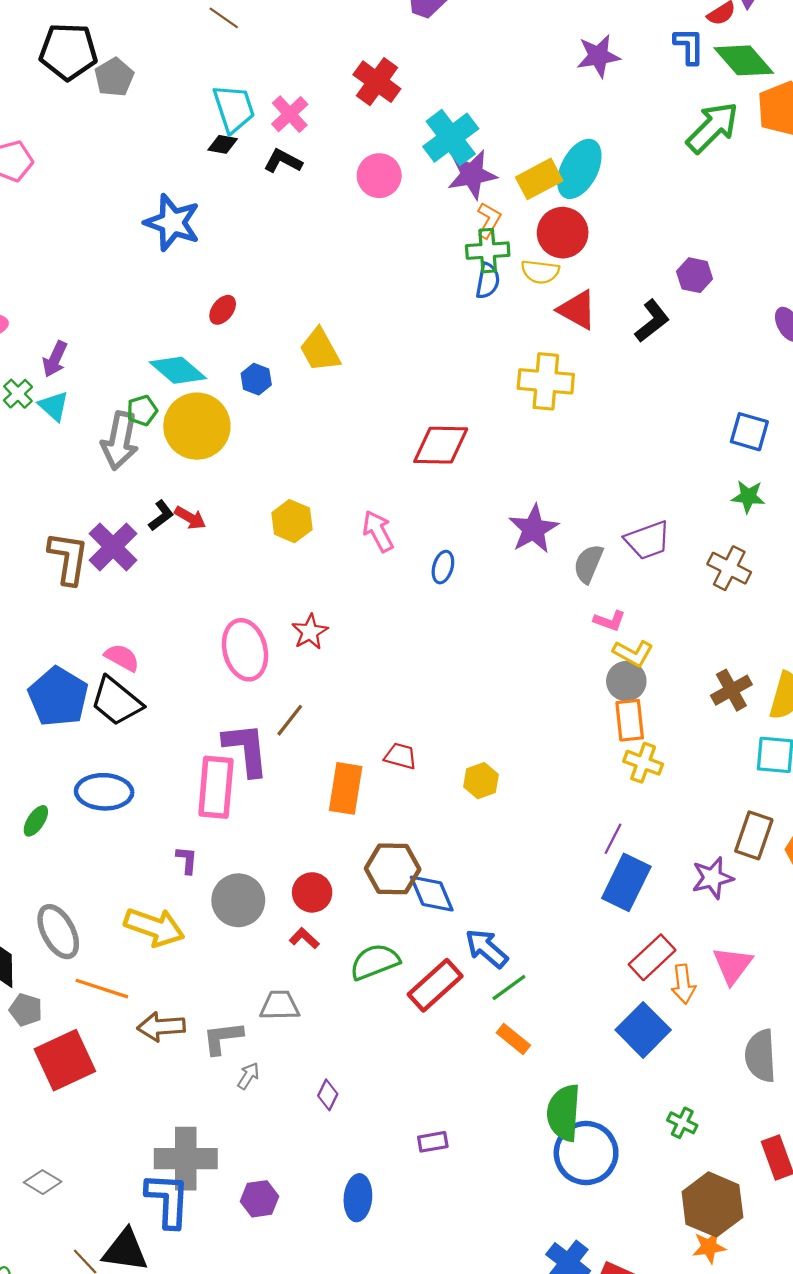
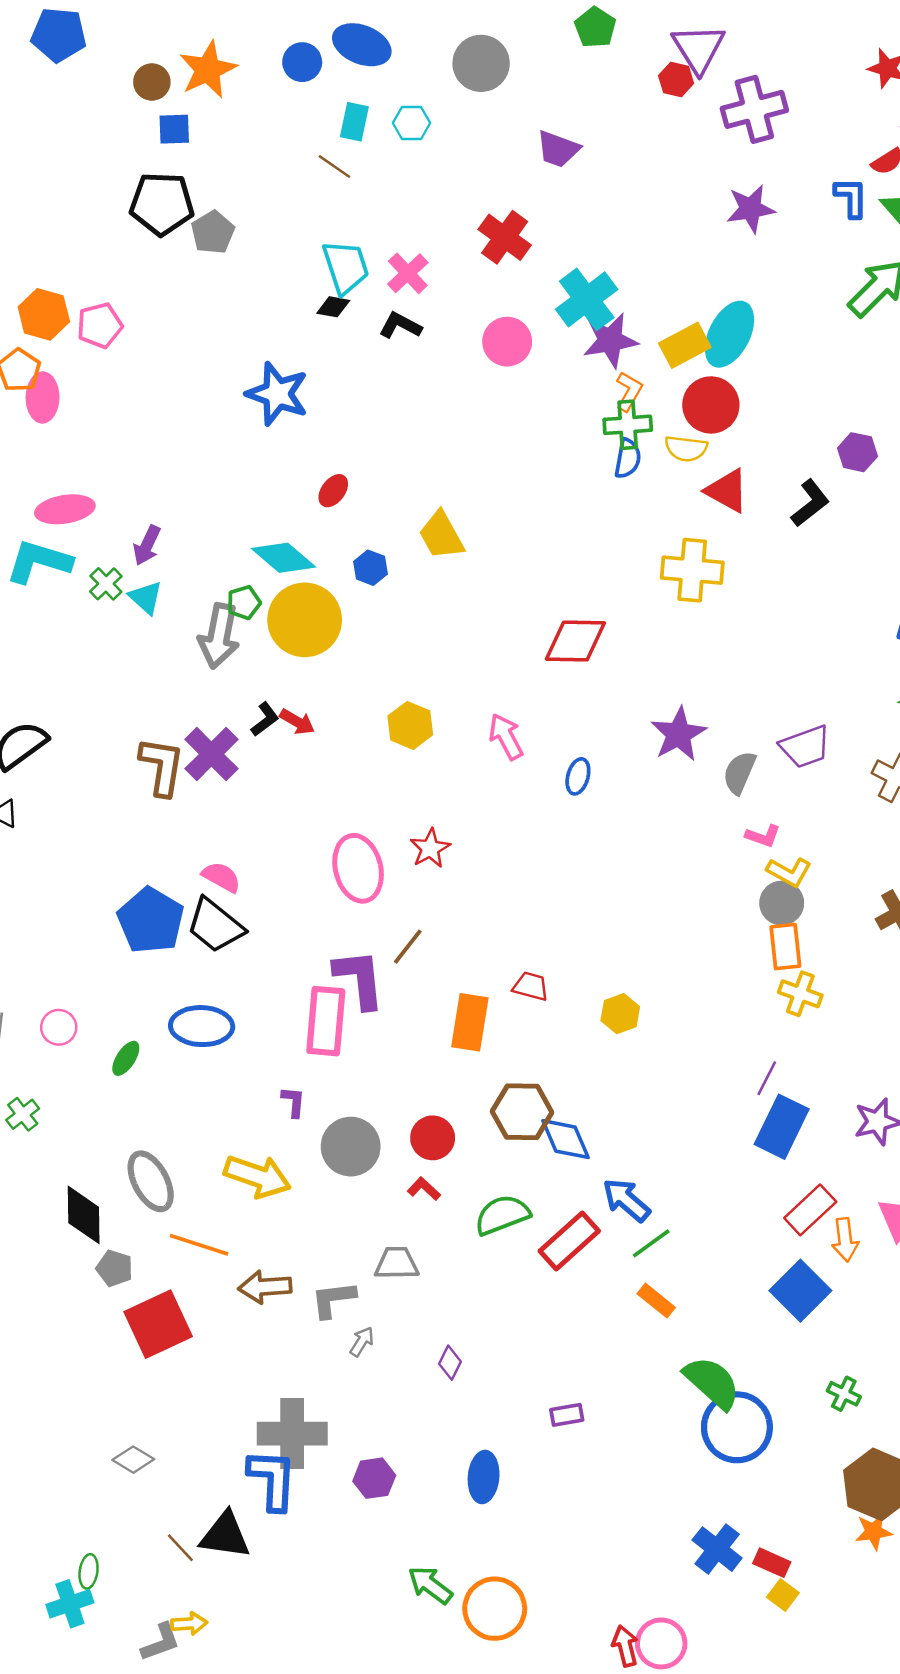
green semicircle: (564, 1113) -> (712, 1383), turned 128

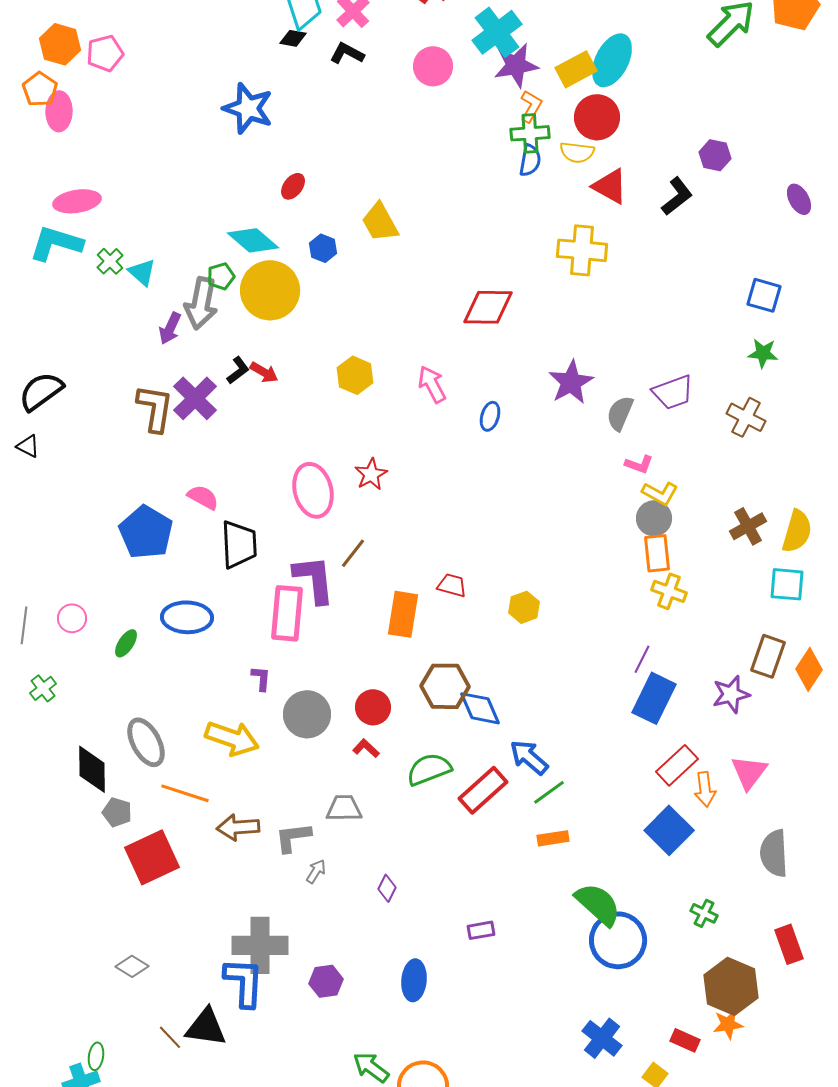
purple arrow: (147, 545) -> (170, 328), moved
black trapezoid: (215, 925) -> (239, 544), moved, turned -132
orange rectangle: (656, 1301) -> (553, 838), turned -48
red rectangle: (772, 1563) -> (685, 1040), moved

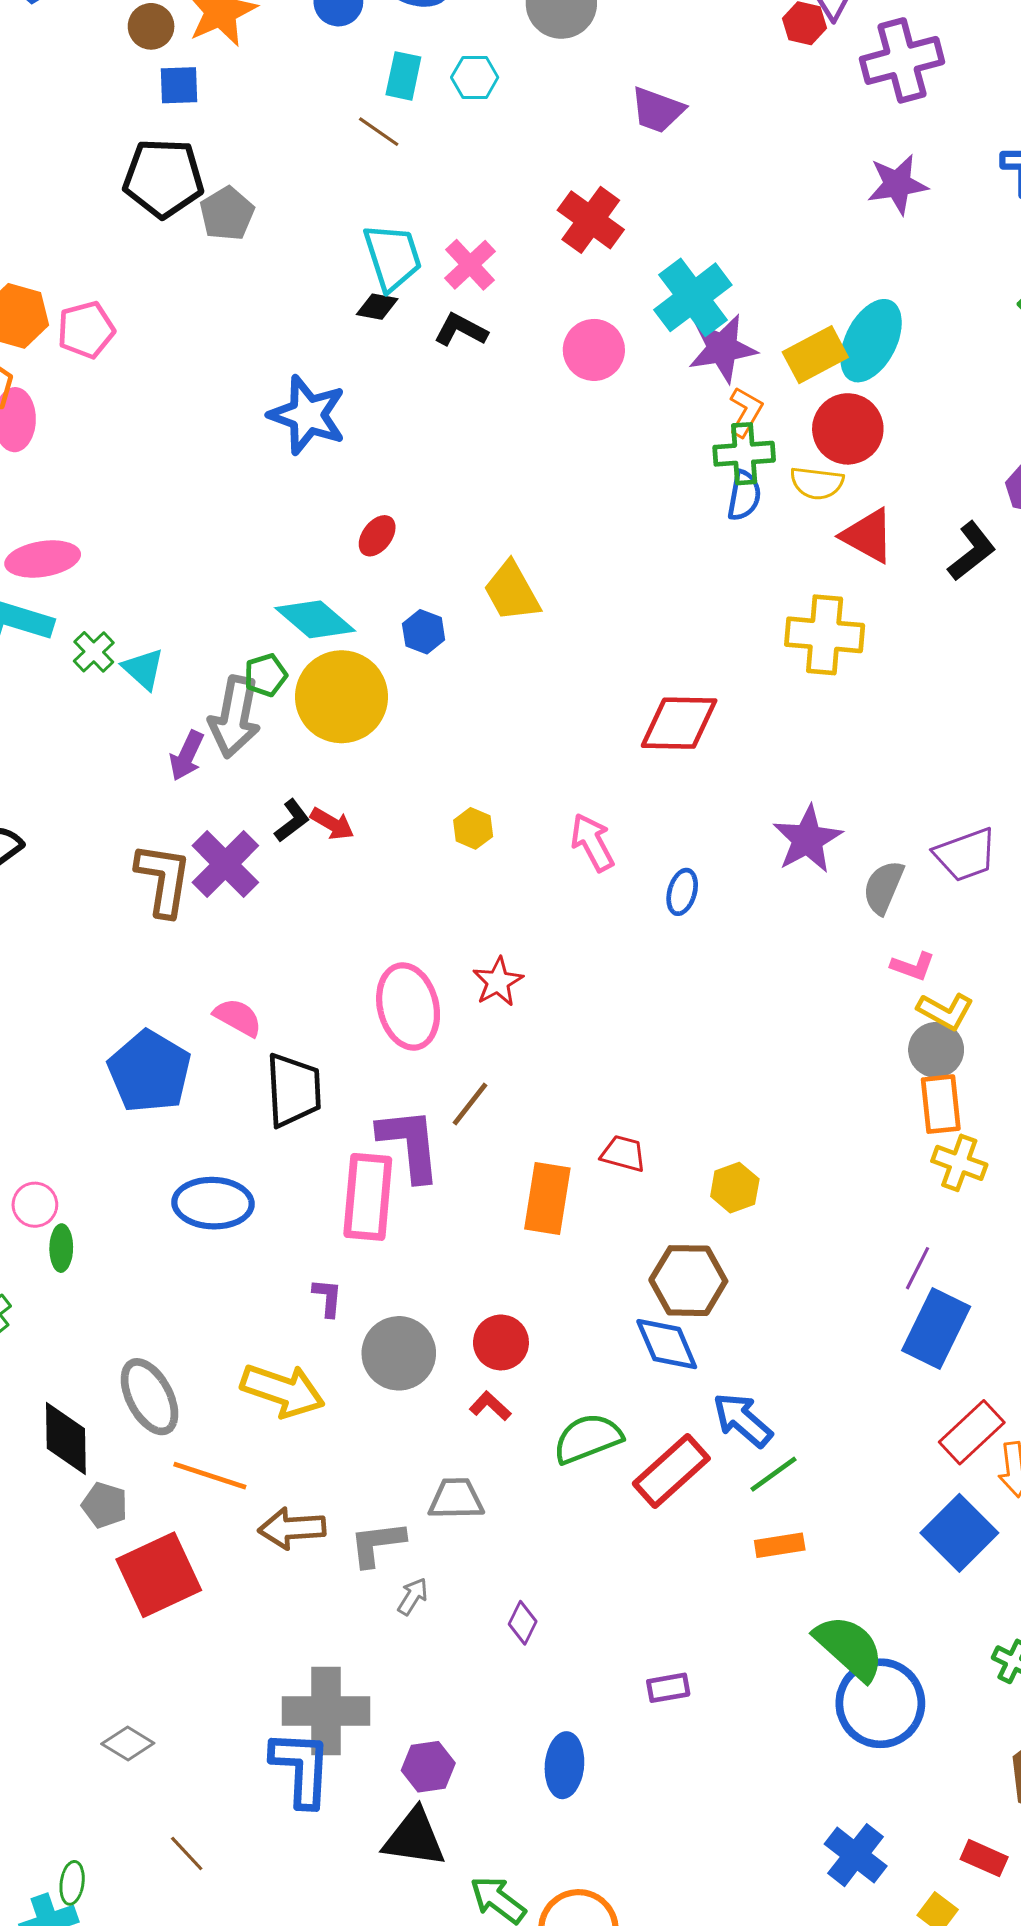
yellow hexagon: (355, 375) -> (473, 828), size x0.7
green ellipse: (126, 643) -> (61, 1248), moved, turned -32
brown hexagon: (445, 686) -> (688, 1281), moved
black triangle: (206, 1027) -> (414, 1838), moved

